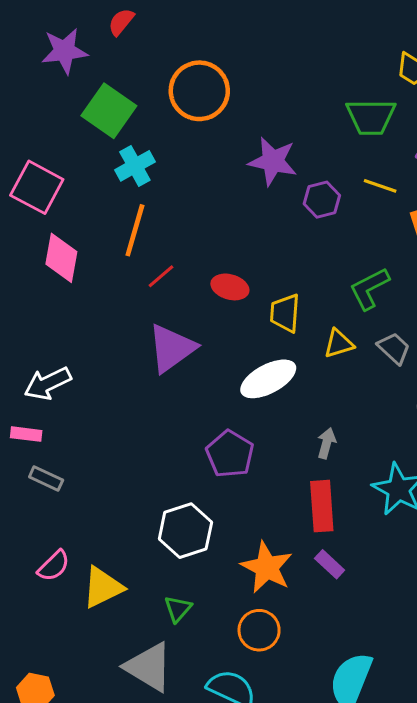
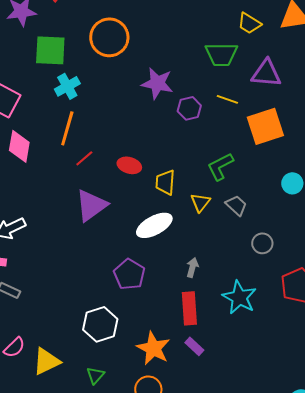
green square: (109, 111) -> (50, 50), turned -32
yellow triangle: (339, 344) -> (200, 202), turned -35

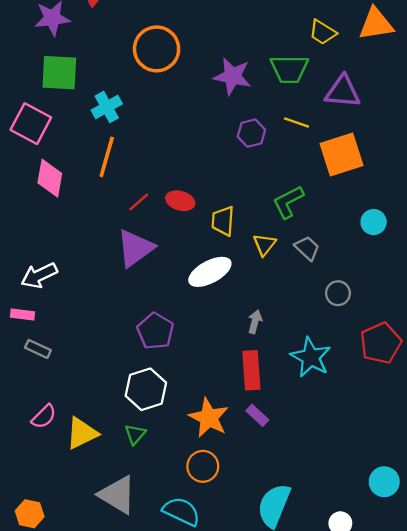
green square: (50, 50) -> (59, 73), moved
purple star: (157, 83) -> (232, 76), moved
red line: (84, 158) -> (139, 202), moved
purple pentagon: (129, 274) -> (155, 331), moved
green triangle: (95, 375) -> (135, 434), moved

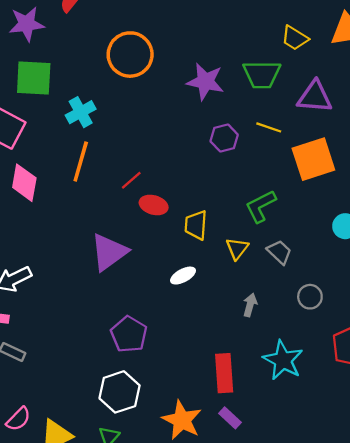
red line: (139, 202) -> (131, 180), moved
white ellipse: (210, 272) -> (183, 276), size x0.6
gray arrow: (255, 322) -> (250, 305), moved

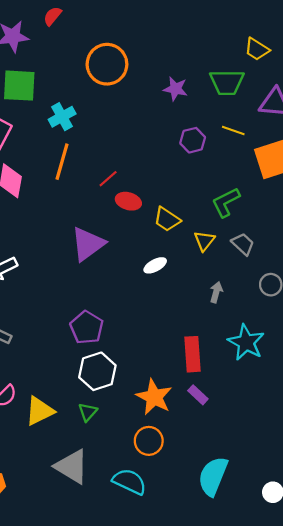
purple star: (205, 82) -> (175, 89), size x0.7
yellow trapezoid: (196, 225) -> (167, 219), turned -60
purple pentagon: (129, 334) -> (87, 327), moved

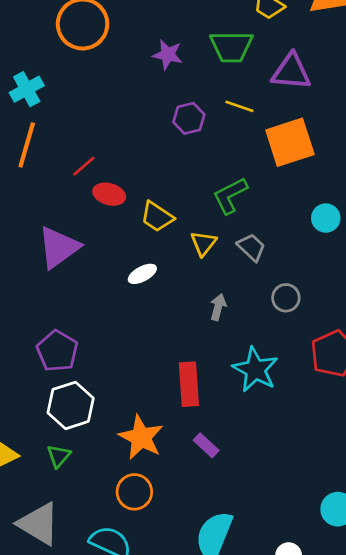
purple rectangle: (198, 395) -> (206, 445), moved

